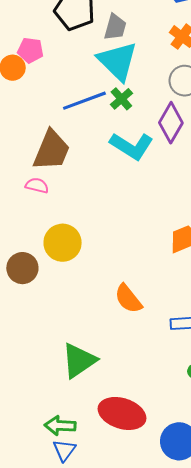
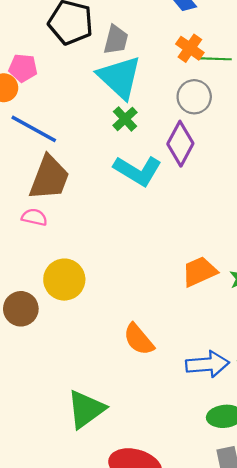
blue line: (84, 101) -> (34, 129), moved, turned 51

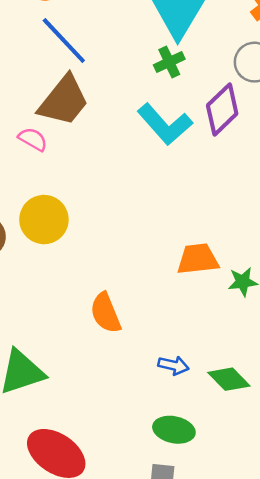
blue arrow: (207, 364) -> (173, 365), size x0.6

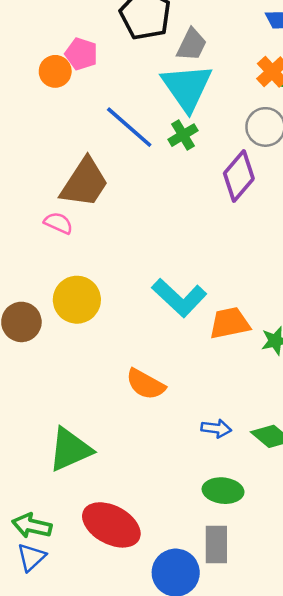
blue line: (64, 40) -> (129, 127), moved
cyan L-shape: (165, 124) -> (179, 298), moved
orange semicircle: (105, 313) -> (146, 384), turned -33

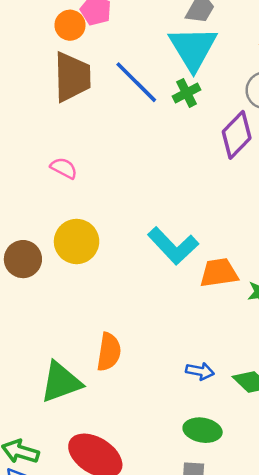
brown trapezoid: (84, 183) -> (72, 77), moved, turned -38
orange semicircle: (146, 384) -> (109, 352), moved, turned -114

